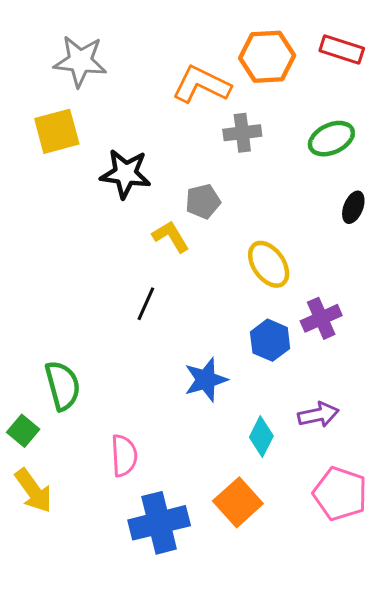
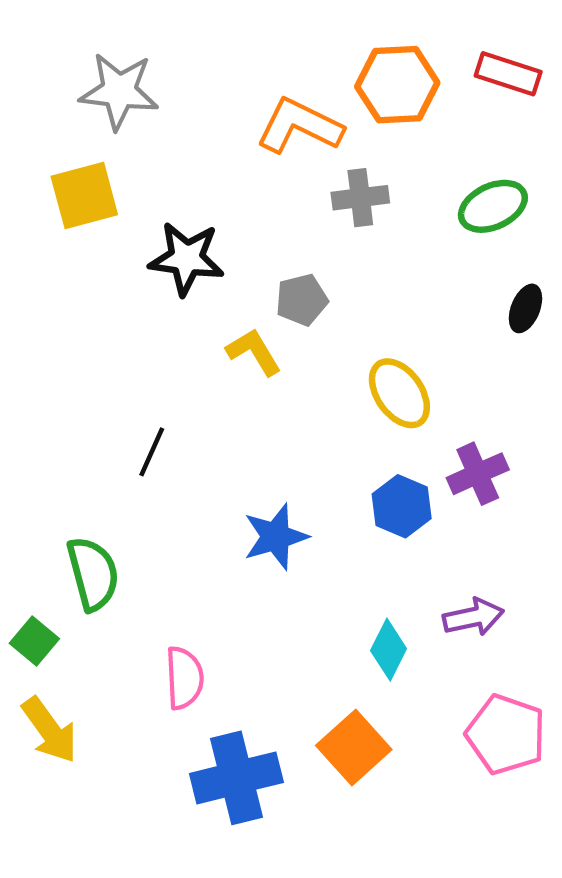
black line: (146, 304) -> (152, 452), moved
blue star: (206, 380) -> (276, 537), moved

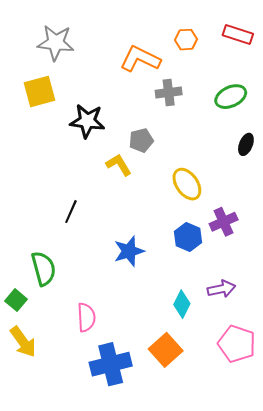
orange hexagon: (397, 85) -> (186, 40), size x0.6

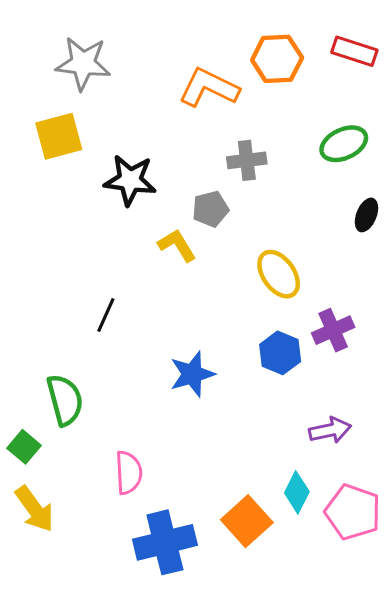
orange hexagon: (186, 40) -> (277, 59), size x1.5
gray cross: (169, 92) -> (247, 160), moved
cyan diamond: (182, 304) -> (297, 492), moved

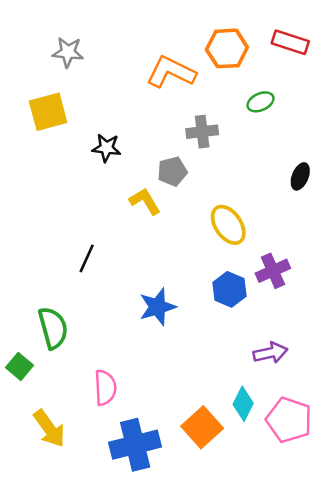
gray star: (83, 63) -> (68, 52), size x0.7
green ellipse: (344, 144) -> (260, 102), moved, size x0.7
black star: (130, 180) -> (106, 148), size x0.7
yellow arrow: (35, 509) -> (49, 429), moved

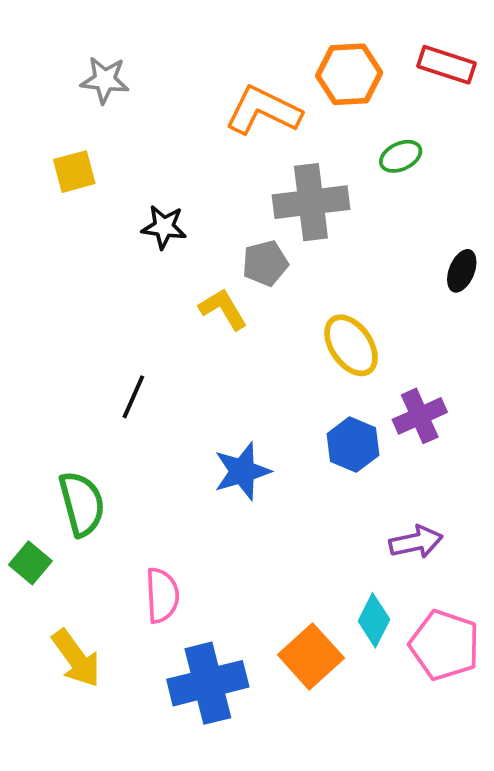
yellow square: (48, 112) -> (74, 172), size x0.7
gray cross: (202, 132) -> (311, 202), size x1.5

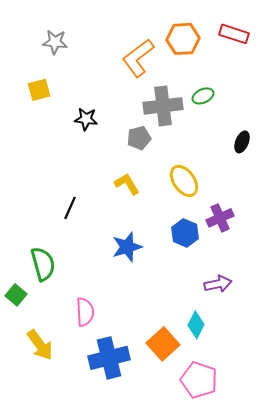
orange L-shape: (263, 111) -> (138, 58), turned -63
green ellipse: (401, 156) -> (203, 96), moved
yellow L-shape: (223, 309) -> (127, 184), moved
pink pentagon: (445, 645) -> (199, 380), moved

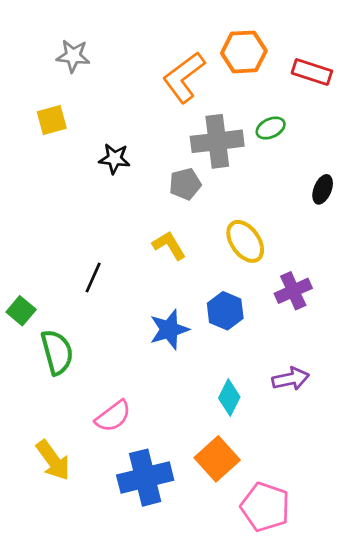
red rectangle: (234, 34) -> (312, 72), moved
blue hexagon: (185, 233) -> (225, 311), moved
green square: (16, 295) -> (21, 311), moved
pink semicircle: (85, 312) -> (113, 416), turned 56
cyan diamond: (196, 325) -> (229, 398), moved

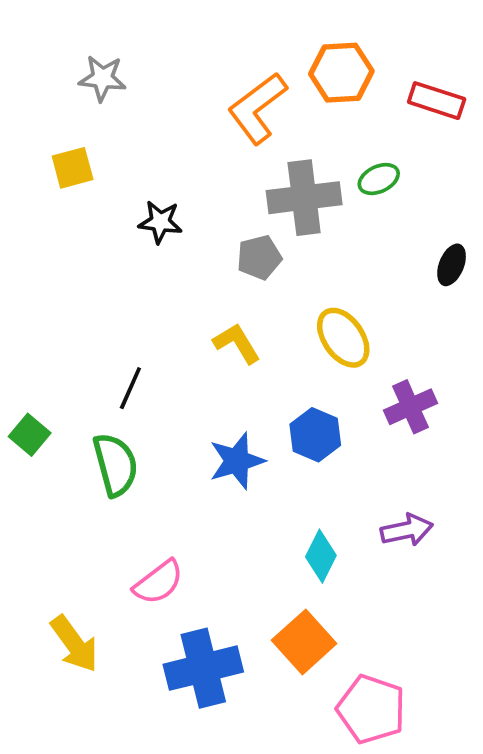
green semicircle: (57, 352) -> (115, 465), moved

